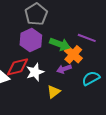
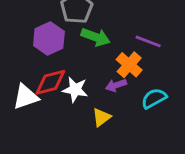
purple hexagon: (31, 40) -> (49, 38), moved
green arrow: (60, 44) -> (96, 37), moved
white star: (35, 72) -> (75, 90), turned 30

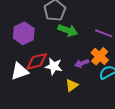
purple hexagon: (49, 38) -> (24, 33), moved
orange cross: (129, 65) -> (100, 56), moved

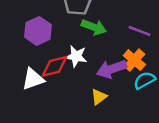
purple arrow: (82, 63) -> (112, 69), size x1.6
white star: (54, 66) -> (76, 56), moved

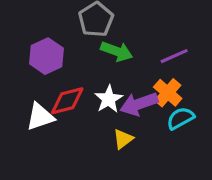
purple line: (139, 31) -> (174, 56), turned -45
white star: (76, 56) -> (109, 99), moved, turned 30

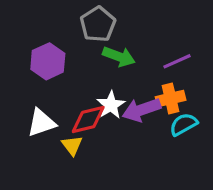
orange cross: (168, 93) -> (171, 99), turned 36
red diamond: (67, 101) -> (88, 119), moved
yellow triangle: (123, 139) -> (72, 145), moved, turned -30

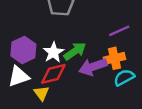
green arrow: (119, 57) -> (75, 51), moved, turned -55
purple hexagon: (48, 61) -> (23, 50), moved
white star: (111, 105) -> (53, 52), moved

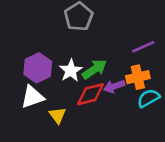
purple arrow: (93, 67) -> (114, 86), size x0.7
red diamond: (53, 74) -> (90, 94), moved

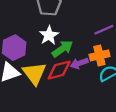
white star: (71, 71) -> (49, 35), moved
yellow triangle: (58, 115) -> (34, 73), moved, size x1.6

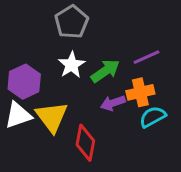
green arrow: (62, 49) -> (105, 71), moved
red diamond: (59, 70) -> (85, 143), moved, turned -65

